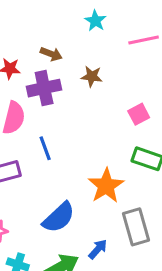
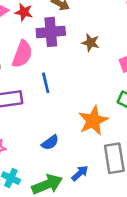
brown star: (92, 76) -> (91, 43), moved
blue semicircle: (59, 217) -> (50, 143), size x0.6

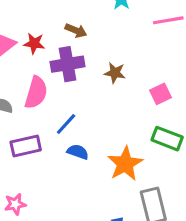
blue line: (46, 83) -> (66, 124), turned 60
blue semicircle: (50, 143) -> (78, 152), moved, turned -120

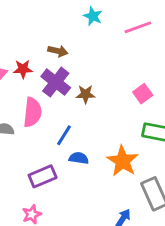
purple cross: (67, 64) -> (56, 82), turned -32
brown star: (115, 73) -> (86, 94), moved
purple rectangle: (26, 146) -> (43, 176), moved

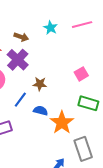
cyan star: (93, 16) -> (50, 28), moved
brown star: (86, 94) -> (40, 84), moved
blue semicircle: (79, 158) -> (41, 111), moved

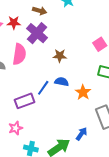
blue line: (20, 100) -> (43, 88), moved
orange star: (62, 123) -> (83, 92), size x0.7

